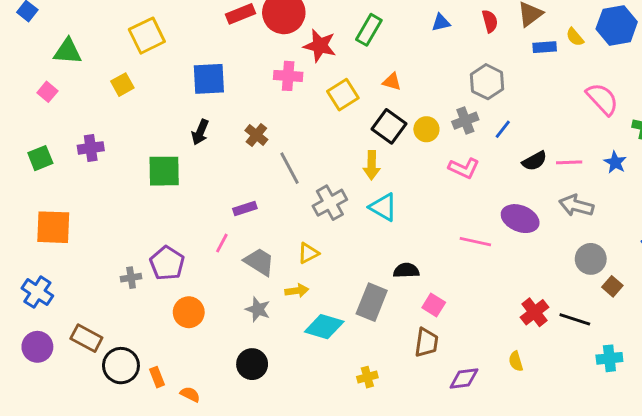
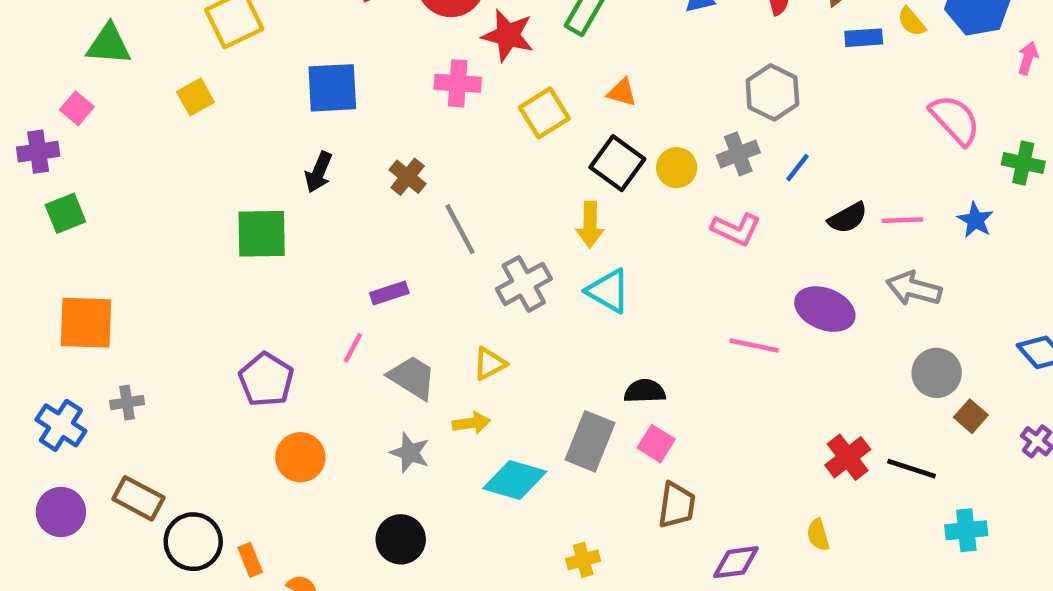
purple cross: (91, 148) -> (38, 152), moved
gray cross: (131, 278) -> (127, 403), moved
pink square: (434, 305) -> (656, 444), moved

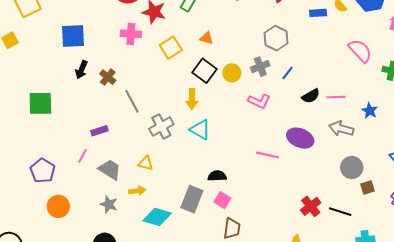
black arrow: (319, 172) -> (81, 70), moved
blue star: (975, 220) -> (370, 111), moved
yellow triangle: (490, 364) -> (146, 163), turned 42
brown square: (971, 416) -> (367, 187), turned 32

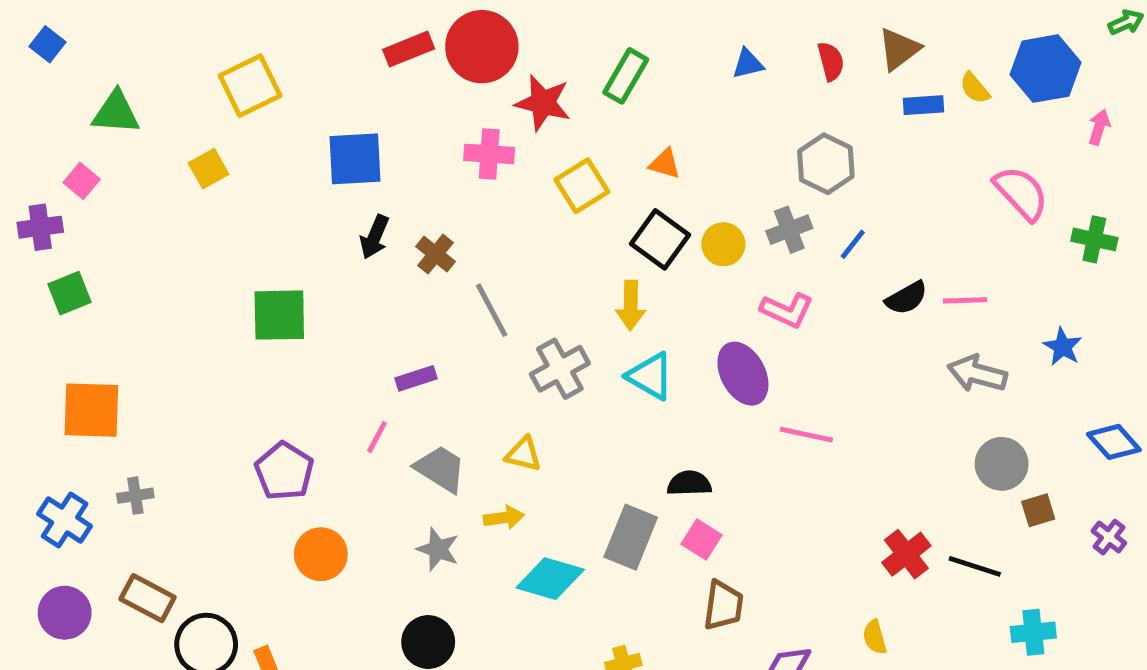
blue star: (370, 111) -> (1063, 347), moved
purple ellipse: (300, 138) -> (743, 374), moved, turned 40

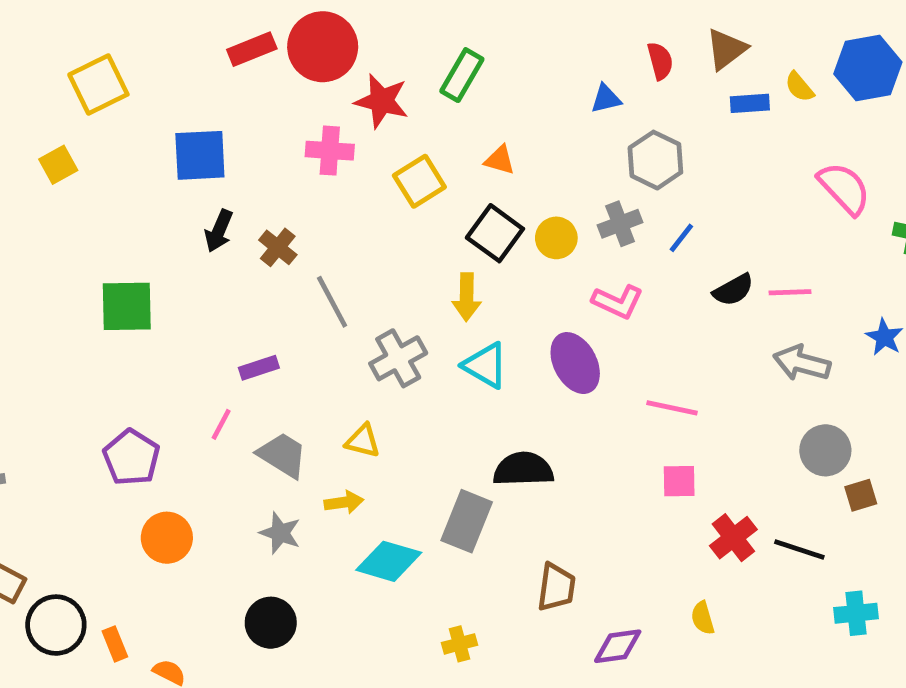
blue triangle: (748, 64) -> (606, 99), moved
pink line: (806, 435) -> (672, 408), moved
black semicircle: (689, 483) -> (523, 469), size x1.4
pink square: (701, 540) -> (679, 481), moved, turned -33

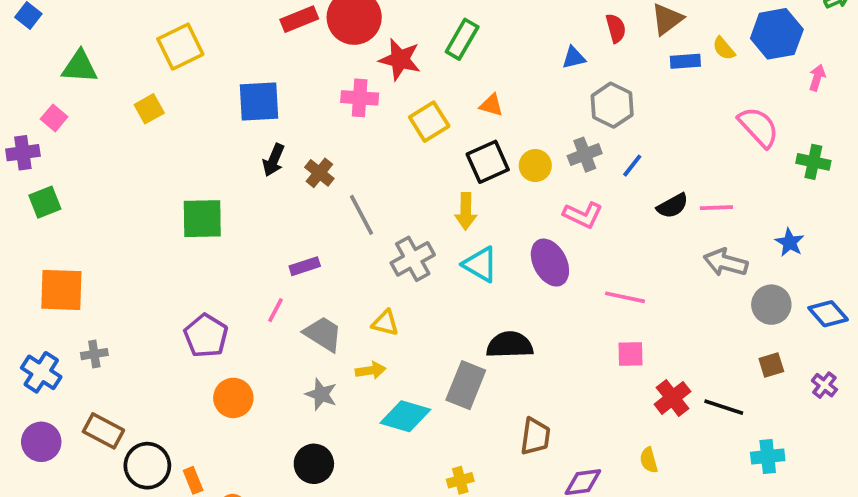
black square: (495, 233) -> (488, 162), turned 30
gray circle: (825, 450) -> (771, 305), moved

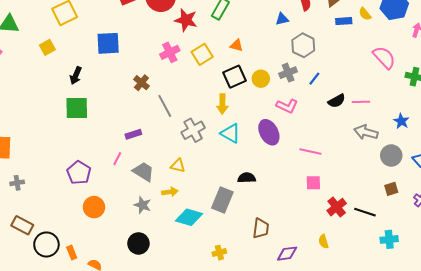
pink cross: (360, 98) -> (170, 52), moved, turned -30
black arrow: (274, 160) -> (76, 76), moved
black semicircle: (510, 345) -> (247, 178), size x0.7

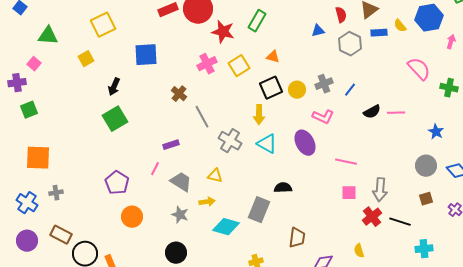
gray hexagon: (303, 45) -> (350, 44), moved
green square: (77, 108) -> (115, 119), turned -30
gray cross: (193, 130) -> (230, 141), turned -30
gray arrow: (366, 132) -> (380, 190), moved, turned -100

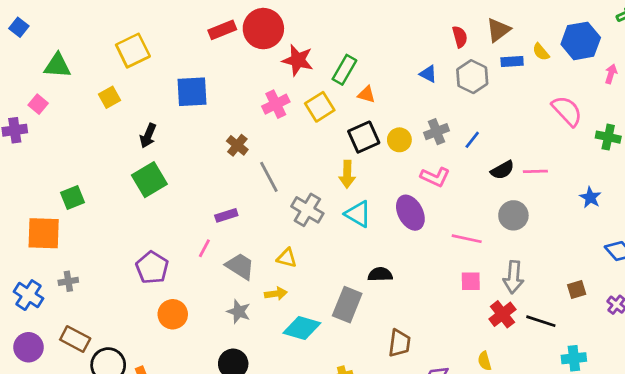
green rectangle: (257, 21) -> (344, 70), moved
blue triangle: (318, 31) -> (428, 74), moved, turned 40
green square: (29, 110) -> (72, 198), moved
gray circle: (426, 166) -> (513, 215), moved

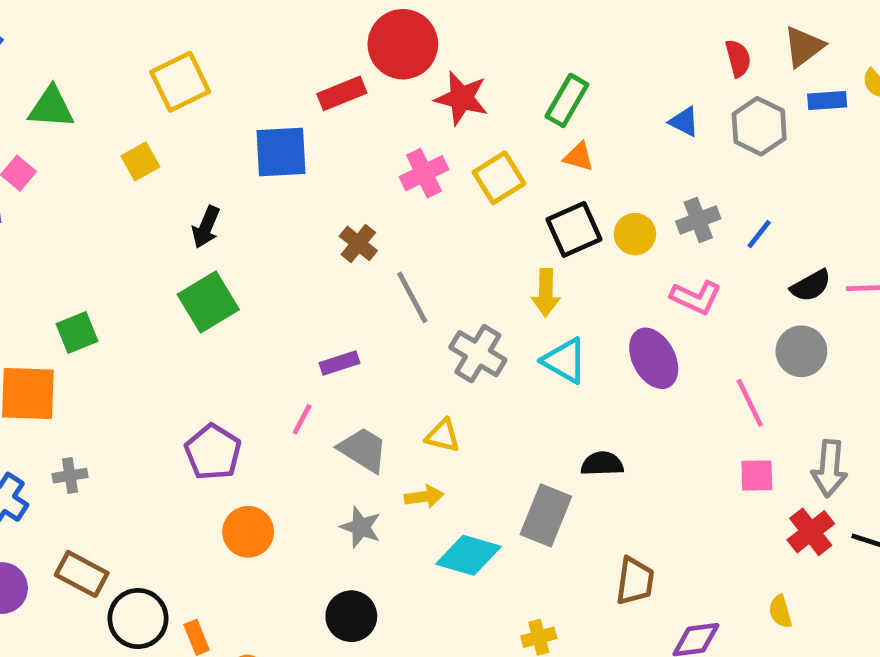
red rectangle: (222, 30) -> (342, 93), moved
green rectangle: (344, 70) -> (567, 100), moved
gray circle: (513, 215) -> (801, 351), moved
pink line: (467, 239) -> (750, 403), turned 52

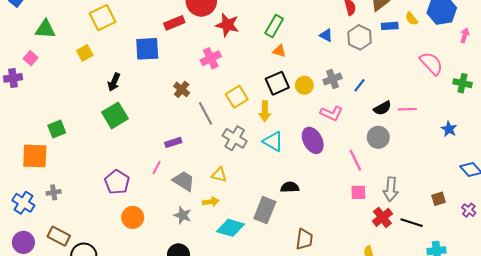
yellow square: (499, 178) -> (237, 97), moved

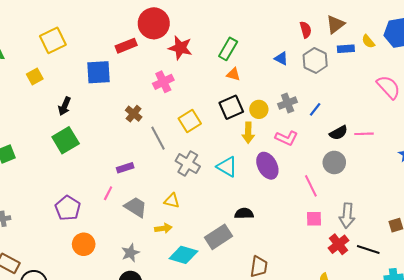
yellow arrow: (265, 111) -> (248, 133), moved
gray rectangle: (265, 210) -> (219, 237), turned 35
gray star: (183, 215) -> (130, 253), moved, turned 30

